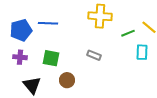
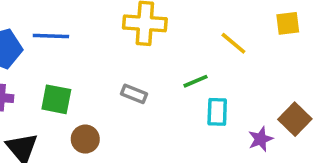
green line: (128, 33) -> (196, 81), moved
cyan rectangle: (142, 52) -> (217, 112), moved

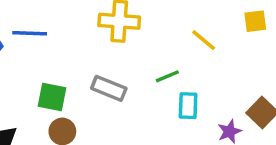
gray rectangle: (134, 94) -> (109, 88), size x1.4
green square: (56, 99) -> (52, 97), moved

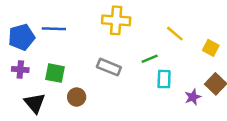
yellow square: (255, 21) -> (211, 48), moved, turned 35
green square: (52, 97) -> (55, 73), moved

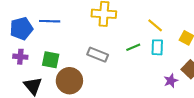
cyan rectangle: (164, 79) -> (157, 47), moved
brown circle: (77, 97) -> (69, 81), size x1.6

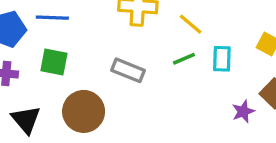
yellow line: (155, 25) -> (191, 24), moved
green square: (51, 60) -> (54, 62), moved

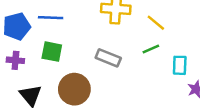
cyan rectangle: (222, 59) -> (180, 65), moved

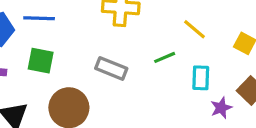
yellow line: (156, 23) -> (194, 29), moved

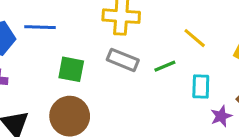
green square: (41, 61) -> (71, 69), moved
gray rectangle: (111, 68) -> (123, 60), moved

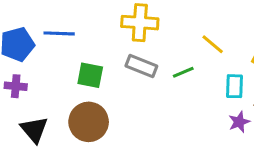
cyan rectangle: (201, 86) -> (234, 86), moved

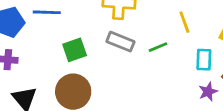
yellow line: (213, 44) -> (184, 22), turned 30
green square: (90, 75) -> (75, 50), turned -30

